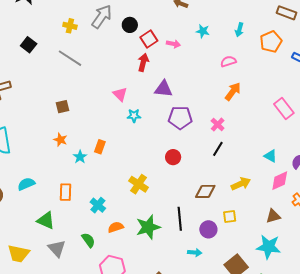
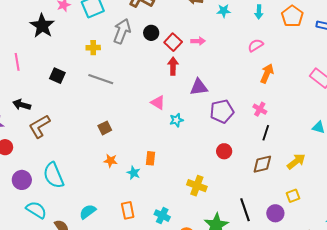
cyan star: (203, 31) -> (224, 11), moved
brown diamond: (205, 191) -> (262, 164), moved

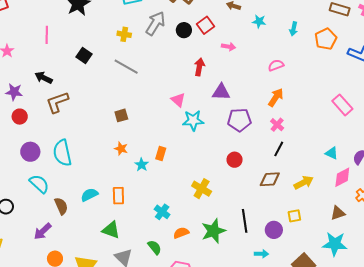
red square: (173, 42) -> (205, 25), moved
pink semicircle: (256, 45) -> (276, 65), moved
orange arrow: (267, 73) -> (276, 97), moved
cyan star: (176, 120) -> (193, 120), size x1.5
orange rectangle: (128, 210) -> (118, 196), moved

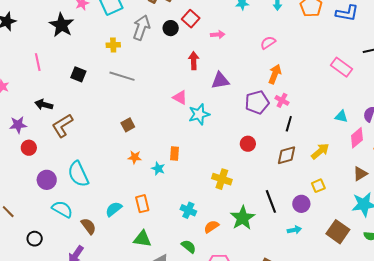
purple pentagon: (239, 120) -> (257, 102), moved

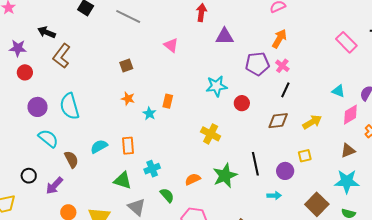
pink triangle: (180, 97) -> (171, 45), moved
cyan star: (199, 114) -> (216, 86), moved
brown L-shape: (62, 126) -> (62, 56), turned -30
cyan cross: (188, 210) -> (152, 169), moved, turned 35
black circle: (35, 239) -> (29, 176), moved

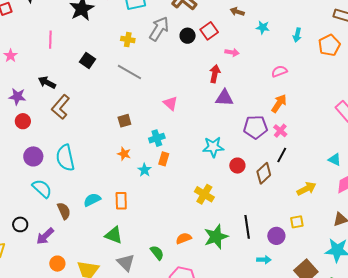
red arrow: (201, 12) -> (215, 74), moved
brown diamond: (278, 121) -> (264, 173), moved, turned -40
cyan cross: (152, 169) -> (157, 138), moved

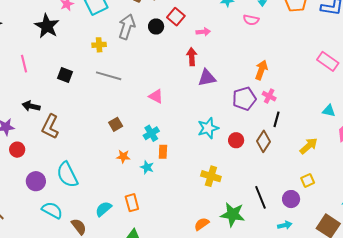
pink semicircle: (279, 71) -> (251, 20), moved, turned -133
green star: (216, 237) -> (233, 214), turned -30

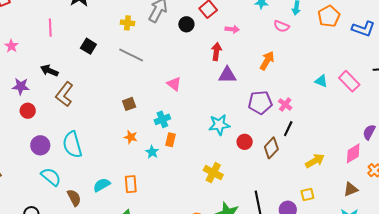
black circle: (156, 26) -> (186, 24), moved
orange arrow: (261, 70) -> (267, 61), moved
cyan triangle: (329, 111) -> (321, 81), moved

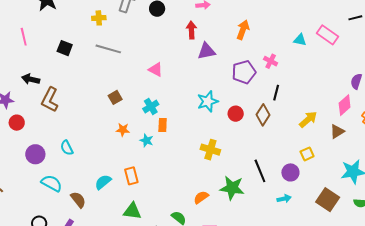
pink cross: (285, 105) -> (271, 61), moved
cyan semicircle: (72, 145) -> (67, 148), size x0.6
brown triangle: (351, 189) -> (337, 132), moved

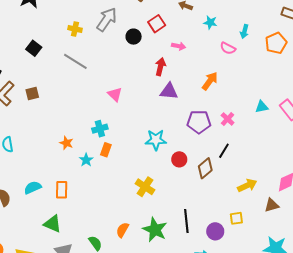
cyan triangle: (300, 40) -> (262, 107), turned -40
brown square: (115, 97) -> (32, 93), moved
orange semicircle: (201, 197) -> (122, 230), turned -42

